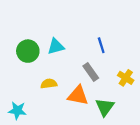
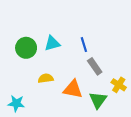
blue line: (101, 45) -> (84, 45), moved
gray rectangle: (91, 72) -> (95, 66), moved
yellow cross: (126, 78) -> (119, 85), moved

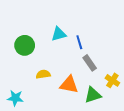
cyan triangle: (52, 43) -> (59, 34), moved
green triangle: (98, 100) -> (93, 95), turned 36

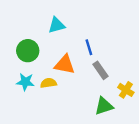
cyan triangle: (59, 34) -> (57, 25), moved
orange triangle: (69, 85) -> (65, 65), moved
cyan star: (15, 98) -> (25, 82), moved

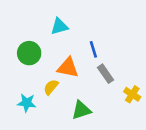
cyan star: (25, 82) -> (27, 103), moved
yellow semicircle: (48, 83) -> (51, 87), turned -42
green triangle: (104, 106) -> (81, 110), moved

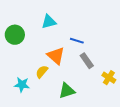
blue line: (93, 49) -> (77, 41), turned -56
green circle: (29, 53) -> (15, 35), moved
orange triangle: (68, 68) -> (56, 56), turned 30

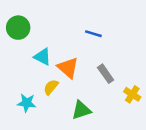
cyan triangle: (49, 22) -> (42, 57), moved, turned 42
green circle: (15, 35) -> (18, 28), moved
blue line: (77, 41) -> (93, 34), moved

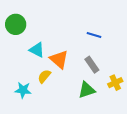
blue line: (93, 34) -> (94, 35), moved
yellow cross: (132, 94) -> (115, 83), turned 32
green triangle: (81, 110) -> (87, 90), moved

